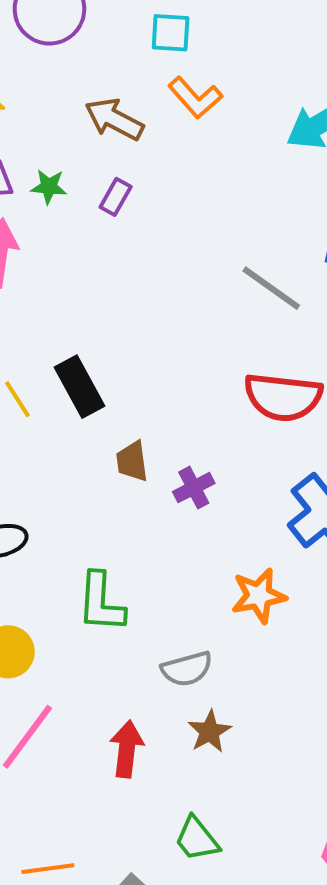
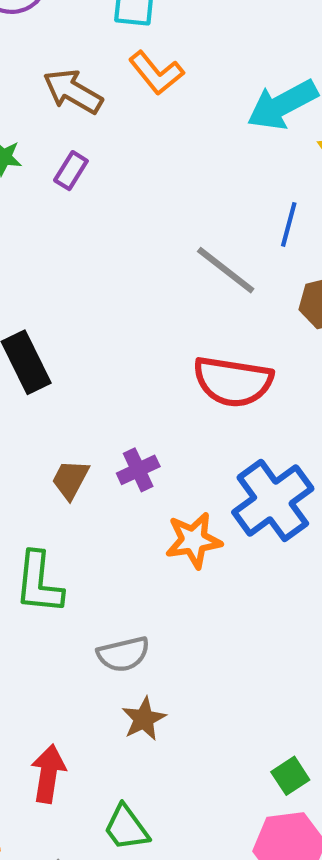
brown trapezoid: (132, 461) -> (70, 480), moved, turned 33
orange star: (259, 596) -> (194, 540), moved
red arrow: (127, 749) -> (48, 774), moved

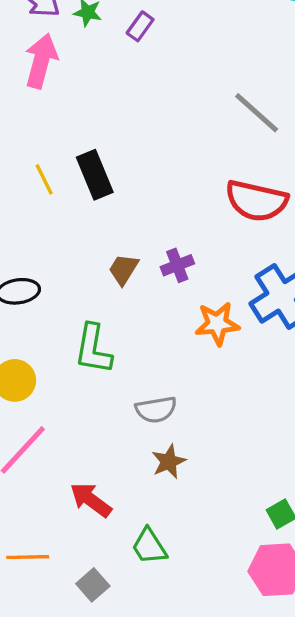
red arrow: (48, 774) -> (91, 500), turned -66

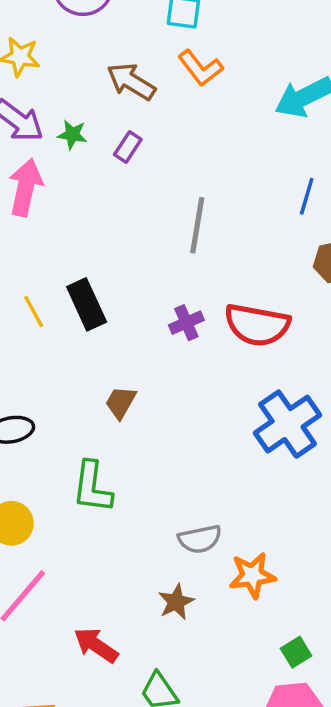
gray line: (257, 113) -> (197, 225), moved, turned 60
purple cross: (177, 265) -> (186, 323), moved
orange star: (217, 324) -> (252, 575), moved
gray semicircle: (156, 410) -> (200, 539), moved

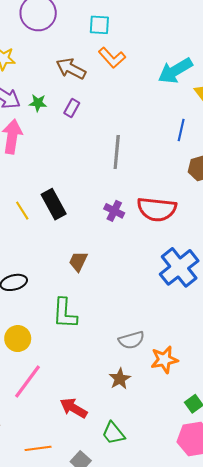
purple cross: (186, 323) -> (114, 211), turned -36

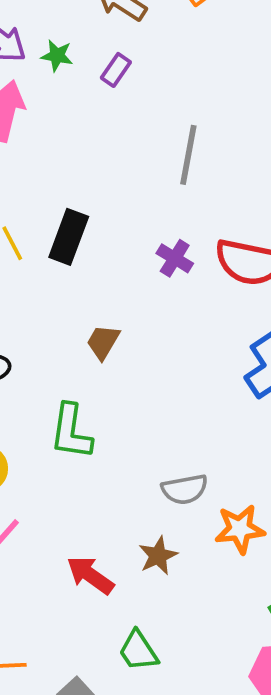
black rectangle: (54, 204) -> (69, 237), turned 44
red arrow: (74, 408) -> (90, 575), moved

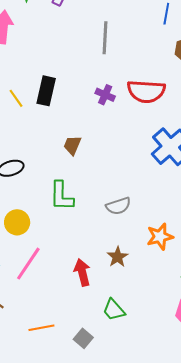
gray semicircle: (185, 489) -> (118, 206), moved
red arrow: (90, 575) -> (82, 272), turned 48

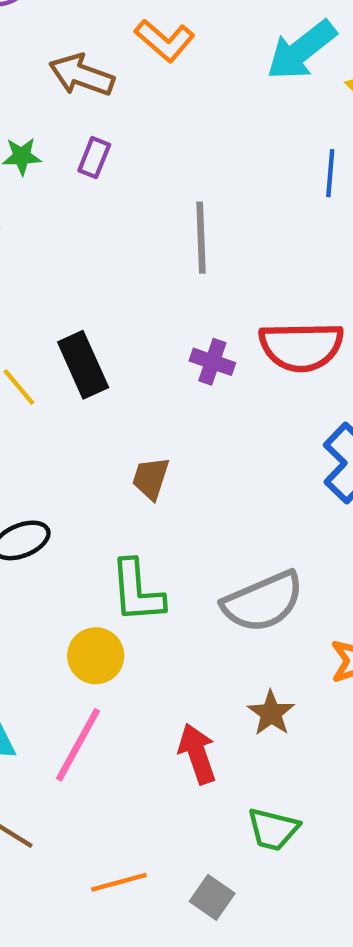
black rectangle: (46, 91) -> (83, 365), turned -32
gray semicircle: (118, 206) -> (263, 602), size x1.5
yellow circle: (17, 222) -> (96, 656), moved
green trapezoid: (114, 310) -> (273, 829), turned -30

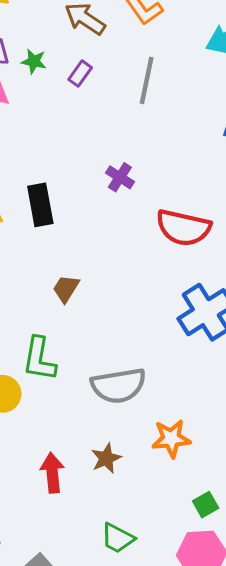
gray line: (201, 238) -> (147, 80), moved
purple cross: (212, 362) -> (120, 177), moved
green trapezoid: (273, 829) -> (118, 538), moved

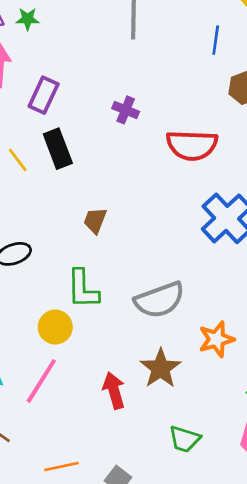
purple rectangle: (80, 74) -> (44, 95), moved, size x1.5
brown star: (106, 458) -> (161, 368), size x1.4

